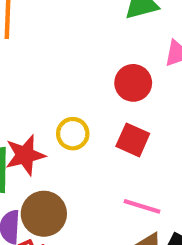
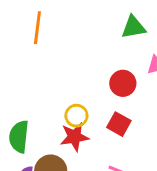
red star: (25, 155) -> (75, 137), moved

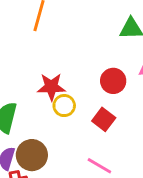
red star: (75, 137) -> (51, 87), moved

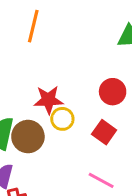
brown circle: (32, 155) -> (28, 137), moved

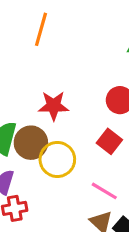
yellow circle: (62, 119) -> (57, 159), moved, size x1.5

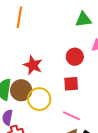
red star: (54, 106) -> (33, 65), turned 30
red square: (109, 141) -> (71, 84), turned -35

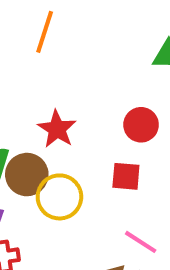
pink line: (71, 116) -> (141, 242), moved

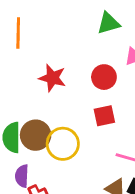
red star: (57, 129) -> (52, 78), moved

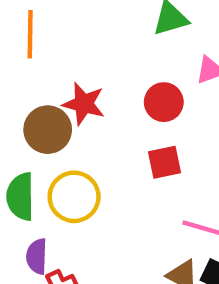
brown circle: (36, 135) -> (48, 130), moved
yellow circle: (63, 144) -> (74, 197), moved

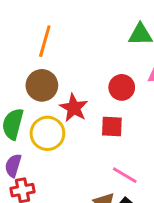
orange line: (30, 34) -> (45, 41), moved
red star: (84, 104) -> (74, 108), moved

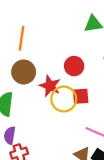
red circle: (122, 87) -> (74, 66), moved
yellow circle: (47, 133) -> (64, 99), moved

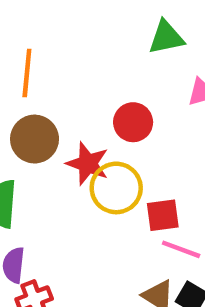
red square: (81, 96) -> (163, 215), moved

